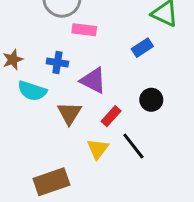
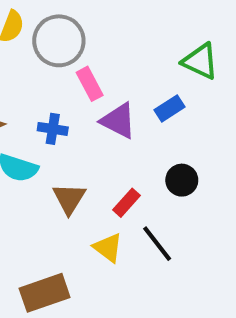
pink rectangle: (84, 30) -> (90, 84), turned 55
purple triangle: (93, 80) -> (118, 121), moved
yellow triangle: (98, 149) -> (108, 248), turned -30

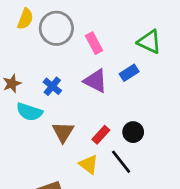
pink rectangle: (90, 84) -> (94, 43), moved
blue cross: (53, 129) -> (52, 86), turned 30
black circle: (182, 180) -> (133, 132), moved

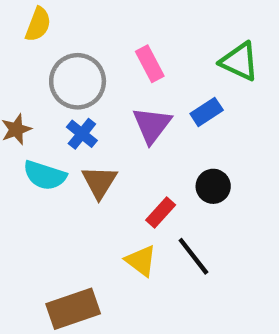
gray circle: (56, 28) -> (78, 81), moved
purple triangle: (95, 81) -> (152, 125), turned 40
brown triangle: (63, 132) -> (99, 182), moved
black circle: (133, 132) -> (213, 186), moved

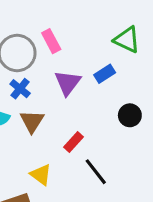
pink rectangle: (150, 64) -> (51, 41), moved
black circle: (213, 186) -> (130, 115), moved
yellow triangle: (141, 261) -> (41, 175), moved

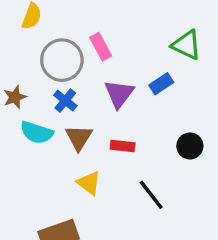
black circle: (130, 115) -> (190, 146), moved
red rectangle: (73, 142) -> (123, 146), moved, turned 54
yellow triangle: (41, 175) -> (89, 183), moved

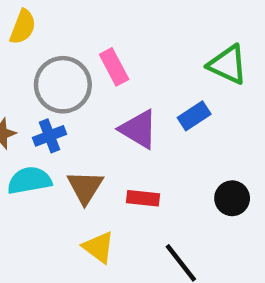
purple triangle: (119, 94) -> (139, 129), turned -36
blue cross: (65, 101) -> (49, 136), moved, turned 30
cyan semicircle: (37, 133) -> (29, 180), turned 152

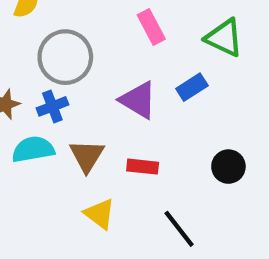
pink rectangle: (114, 67) -> (151, 27), moved

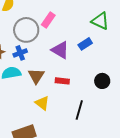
pink rectangle: (151, 27) -> (48, 20), moved, turned 63
black line: (179, 229) -> (79, 110), turned 54

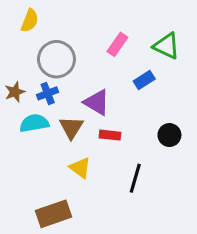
pink rectangle: (48, 20) -> (117, 44), moved
purple triangle: (60, 50) -> (97, 102), moved

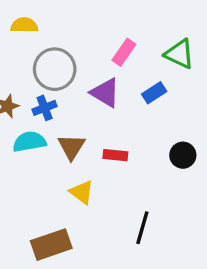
yellow semicircle: (30, 21) -> (24, 25), turned -110
purple triangle: (97, 102) -> (105, 93), moved
black line: (135, 178) -> (142, 228), moved

